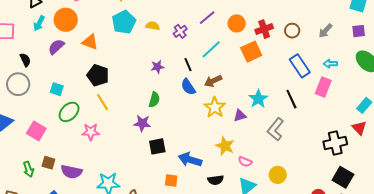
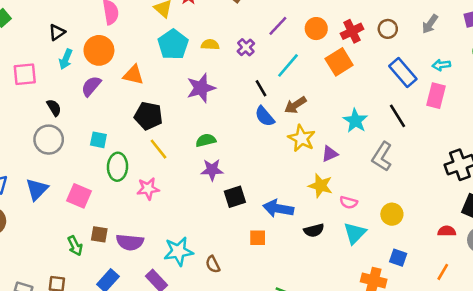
purple star: (157, 67) -> (201, 88), moved, size x1.6
green semicircle: (154, 100) -> (206, 140), moved, turned -112
green ellipse: (69, 112) -> (118, 167), turned -35
purple triangle: (240, 116) -> (330, 154), moved

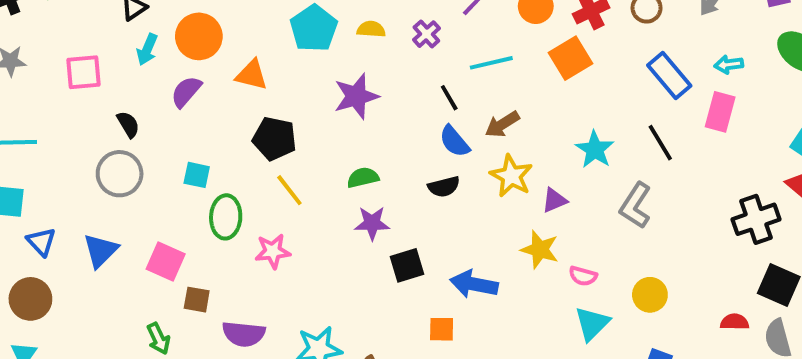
cyan line: (288, 65) -> (491, 63), turned 36
black semicircle: (314, 230) -> (444, 187), moved
brown square: (99, 234) -> (197, 300), moved

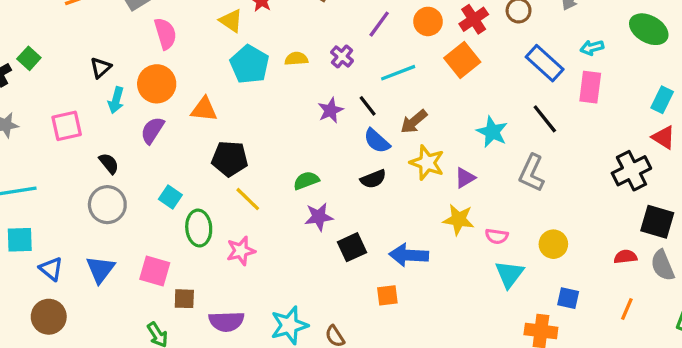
purple star: (356, 96) -> (330, 110), moved, size x0.7
cyan square: (197, 175) -> (170, 197), turned 30

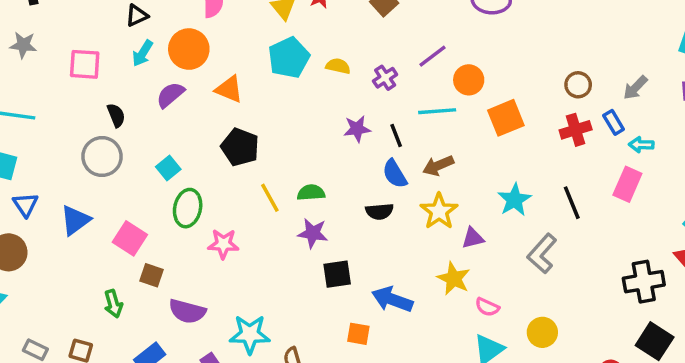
red cross: (474, 19) -> (576, 130), moved
orange circle: (428, 21) -> (469, 80), moved
blue rectangle: (545, 63) -> (614, 122), moved, size x0.6
yellow line: (248, 199) -> (270, 198), moved

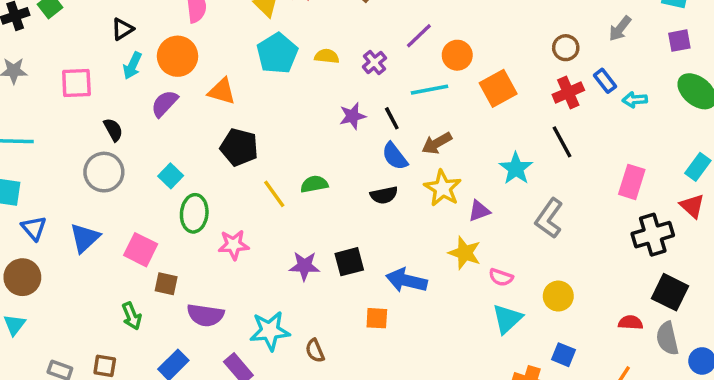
gray arrow: (635, 88) -> (620, 29), moved
pink rectangle: (627, 184) -> (632, 182), moved
black line: (572, 203) -> (562, 142), moved
purple star: (313, 233) -> (304, 266), moved

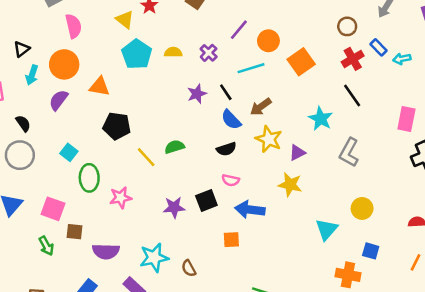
pink semicircle: (501, 277) -> (231, 180), moved
green arrow: (132, 316) -> (46, 246), moved

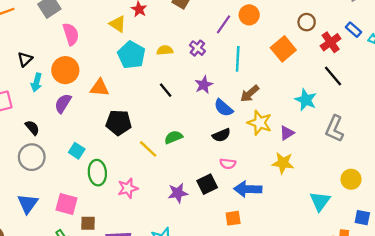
brown circle: (347, 26) -> (307, 22), moved
orange circle: (268, 41) -> (249, 15), moved
cyan line: (251, 68) -> (238, 59), turned -65
black line: (226, 92) -> (166, 90), moved
purple star: (197, 94) -> (204, 85), moved

